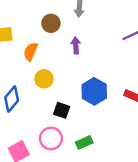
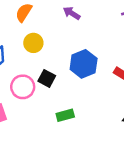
purple arrow: (76, 45) -> (72, 13), turned -63
pink circle: (51, 138) -> (23, 87), moved

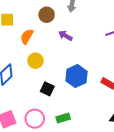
pink circle: (23, 87) -> (35, 119), moved

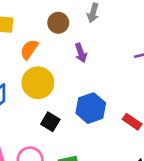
purple arrow: (65, 36) -> (81, 53), turned -144
yellow circle: (35, 61) -> (38, 83), size x1.5

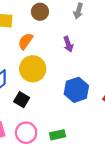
brown circle: (58, 23) -> (40, 12), moved
black square: (50, 122) -> (22, 100), moved

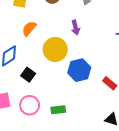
orange semicircle: (26, 41) -> (29, 29), moved
yellow circle: (33, 69) -> (55, 49), moved

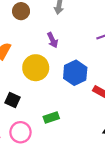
blue hexagon: (79, 70) -> (75, 73), moved
green rectangle: (58, 110) -> (51, 118), moved

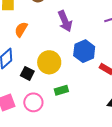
purple arrow: (52, 40) -> (65, 21), size x1.5
yellow circle: (36, 68) -> (49, 62), moved

